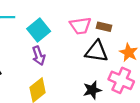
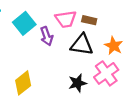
purple arrow: (39, 56) -> (47, 36), moved
pink cross: (121, 80) -> (106, 73), turned 30

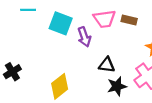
cyan square: (24, 23) -> (61, 23), turned -30
black triangle: (82, 45) -> (107, 65), moved, size x0.7

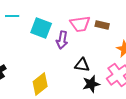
purple arrow: (84, 37) -> (62, 40), turned 30

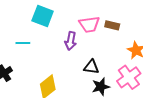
cyan line: (12, 16) -> (23, 43), moved
cyan square: (41, 28) -> (43, 16), moved

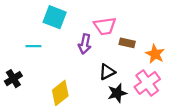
brown rectangle: (112, 25) -> (127, 43), moved
black triangle: (91, 67) -> (107, 72), turned -35

